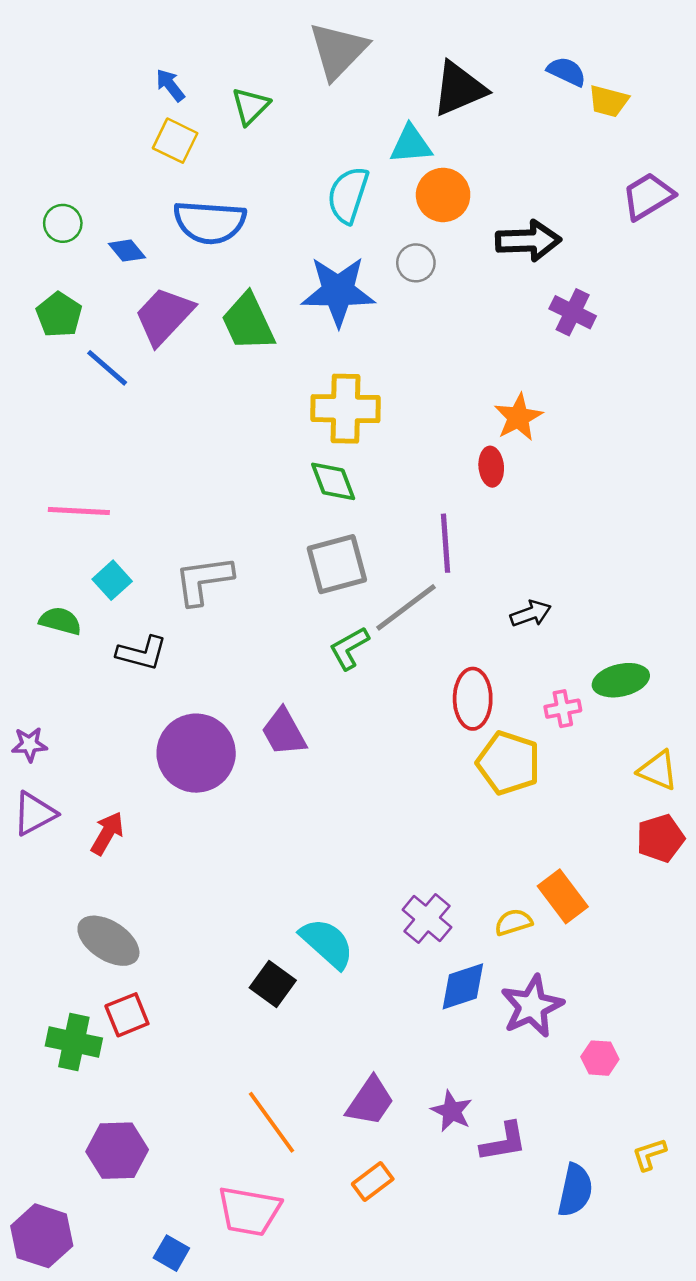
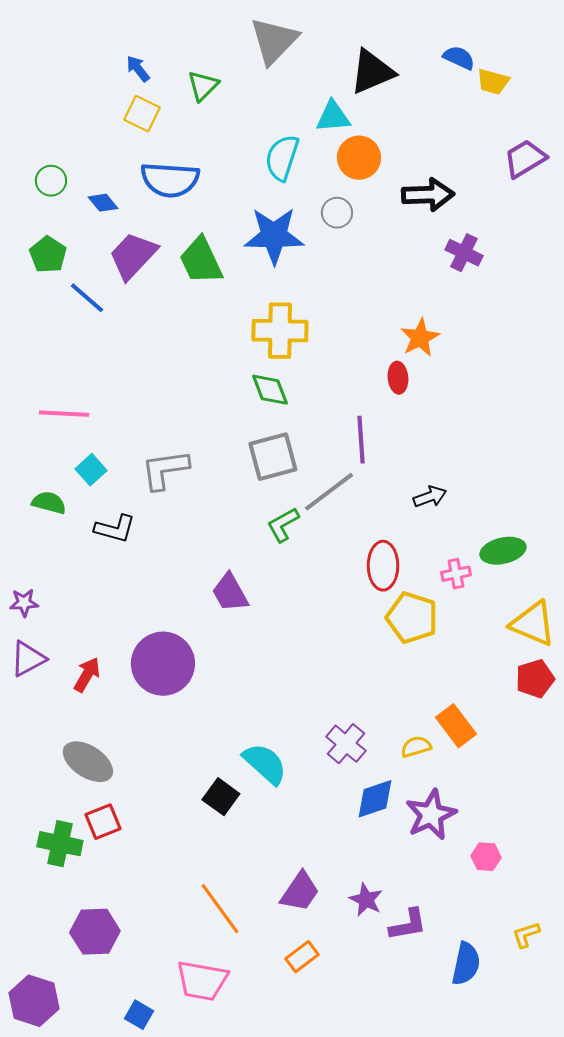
purple circle: (196, 753) -> (163, 664), moved
yellow triangle: (658, 770) -> (533, 624), size x1.4

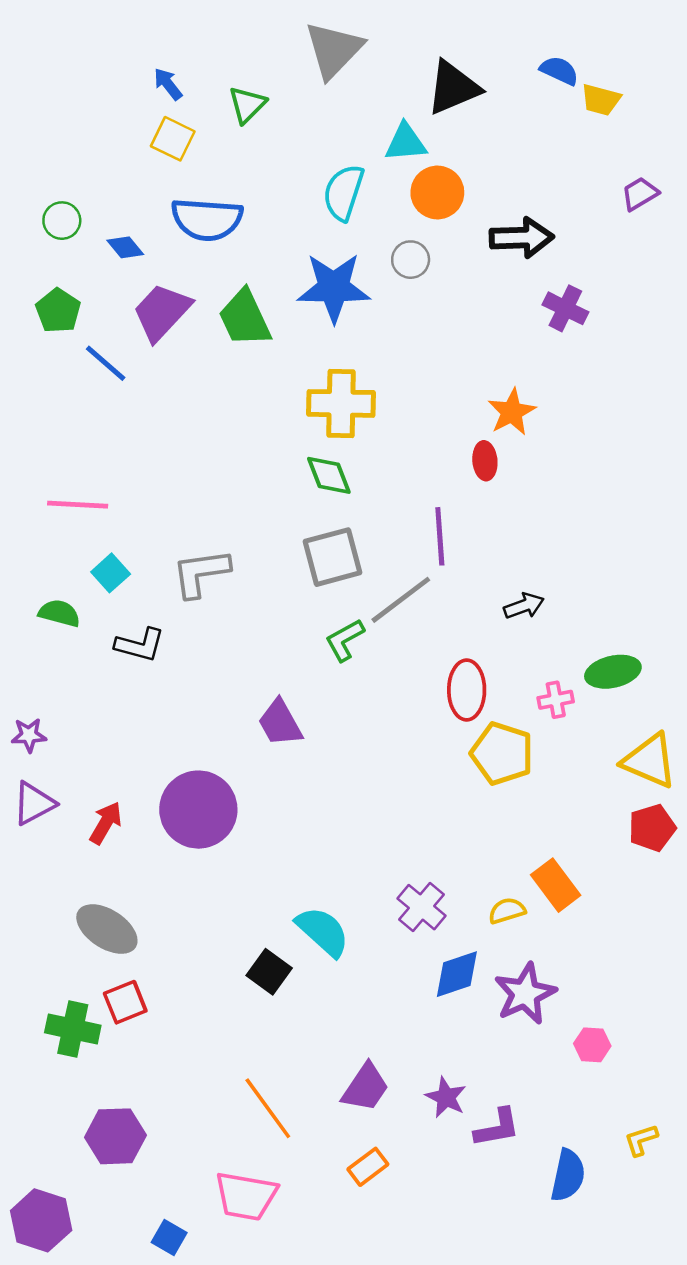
purple trapezoid: (525, 159) -> (640, 194), size x0.7

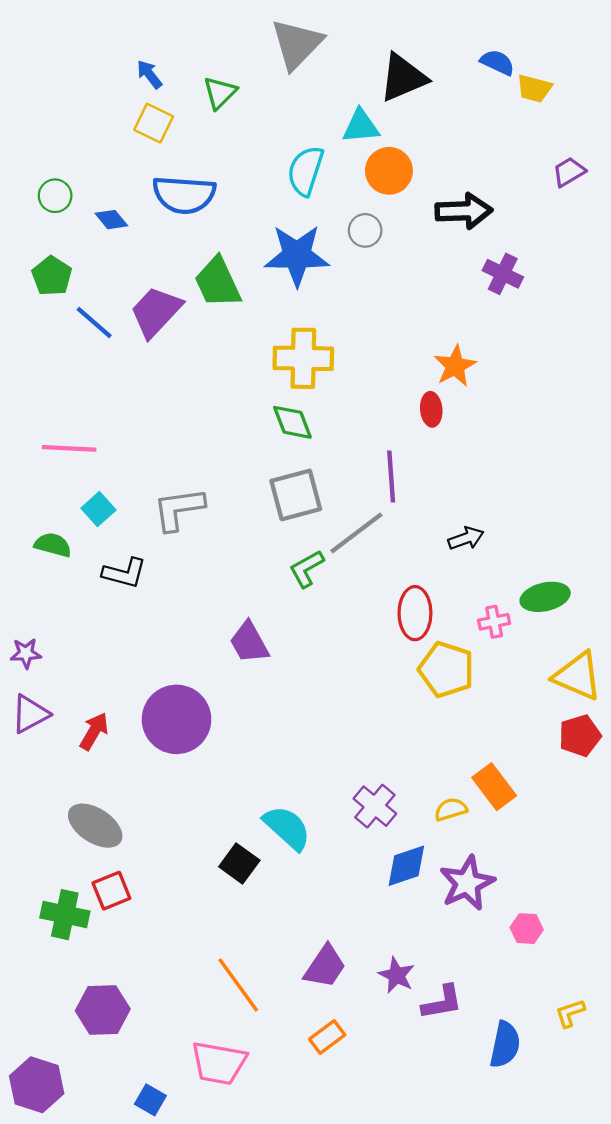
purple trapezoid: (162, 312) -> (156, 312), moved

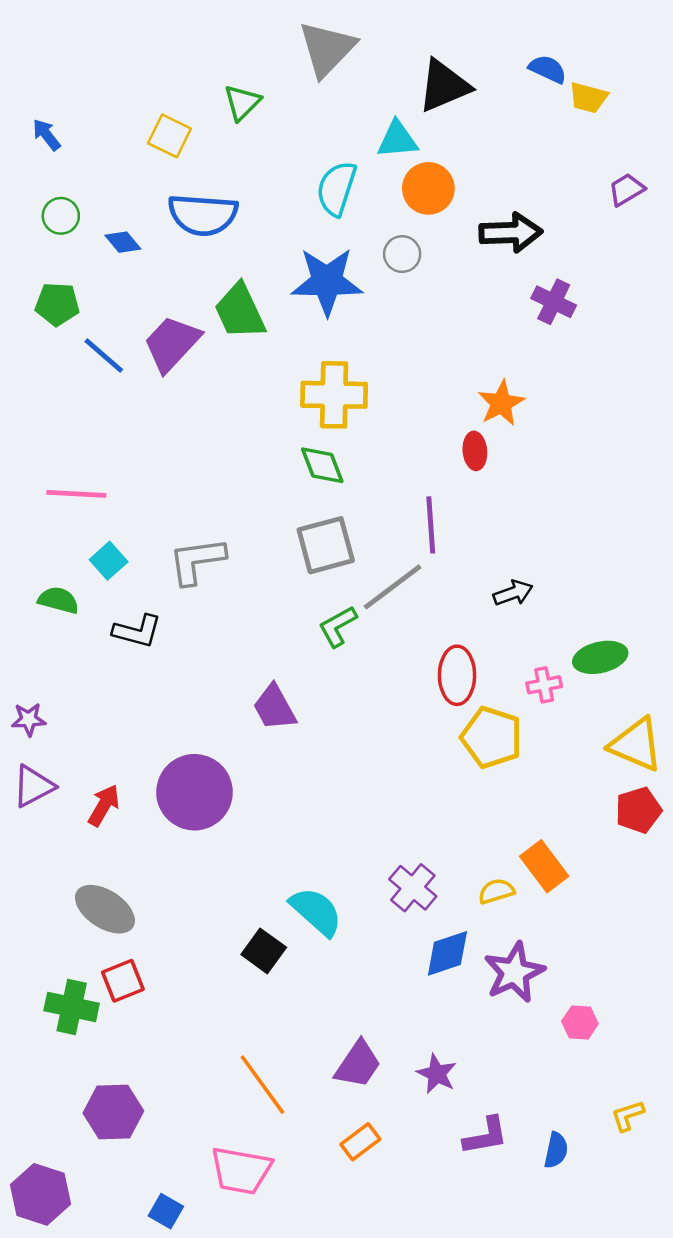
blue arrow: (149, 74) -> (47, 135), moved
green pentagon: (52, 276) -> (57, 304), turned -30
purple L-shape: (442, 1002) -> (486, 1136), moved
blue semicircle: (505, 1045) -> (556, 1150), size x0.7

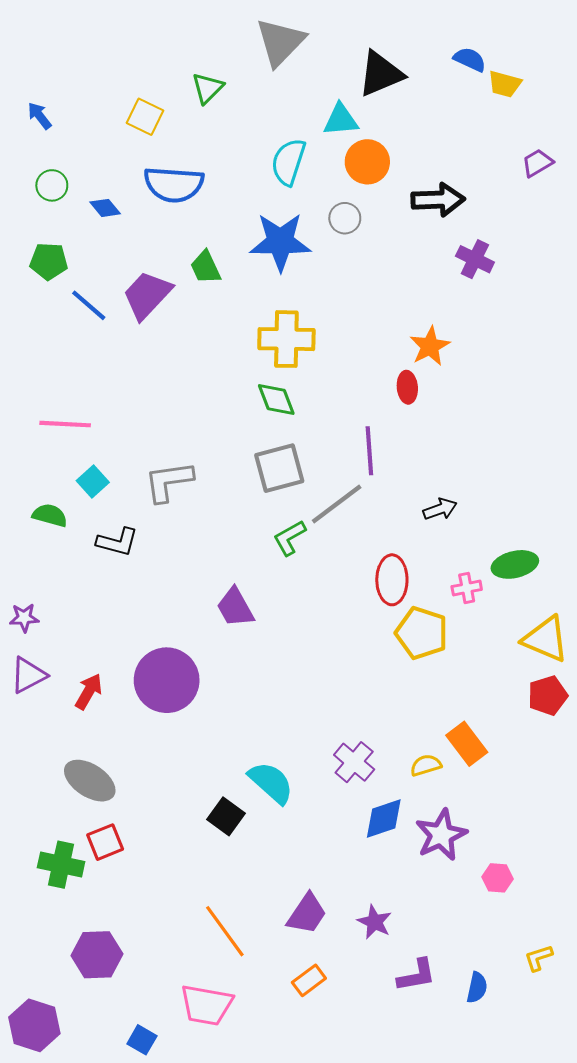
green trapezoid: (240, 311) -> (206, 267), size x0.7

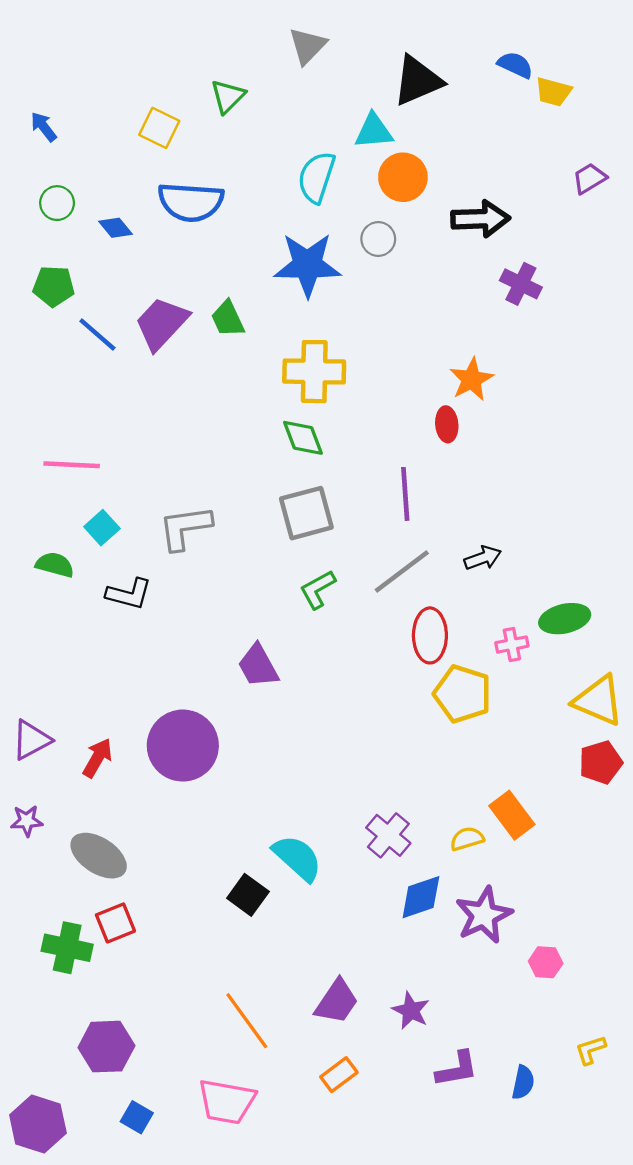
gray triangle: (280, 42) -> (307, 46), size x0.7
green trapezoid: (206, 267) -> (228, 319), moved
gray line: (337, 504) -> (402, 571), moved
purple star: (24, 618) -> (27, 821), moved
blue square: (142, 1040) -> (137, 1117), moved

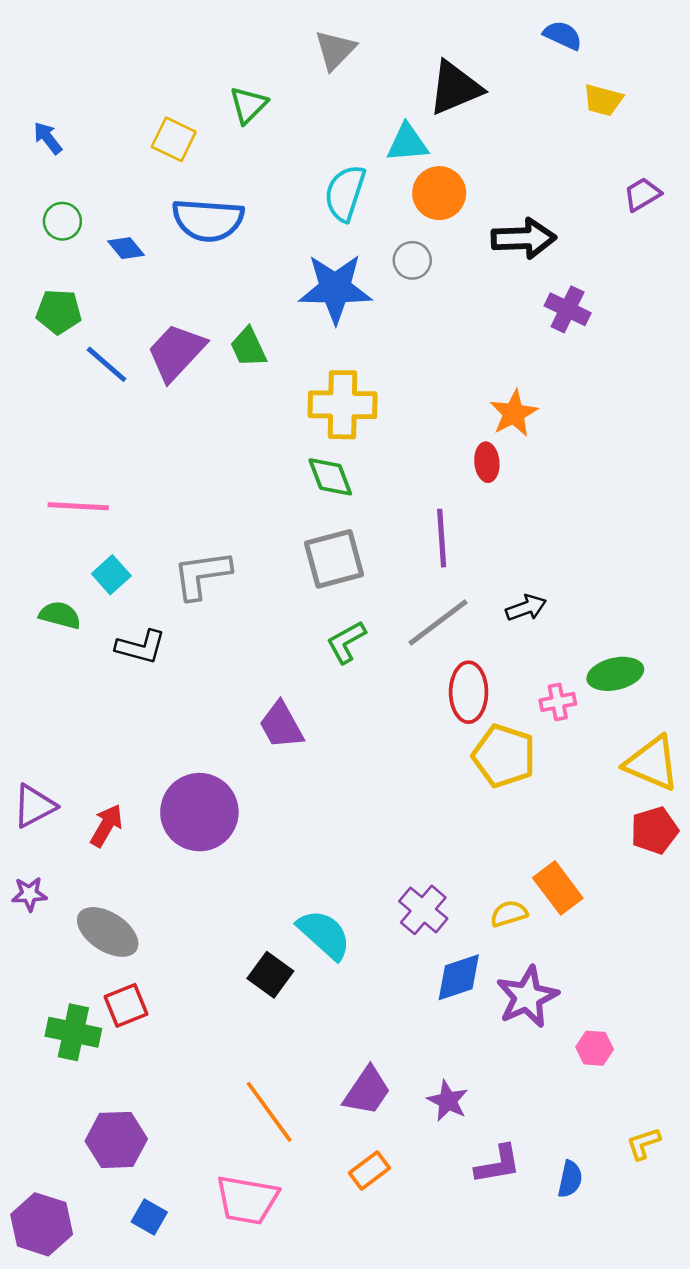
blue semicircle: (515, 65) -> (563, 35), moved

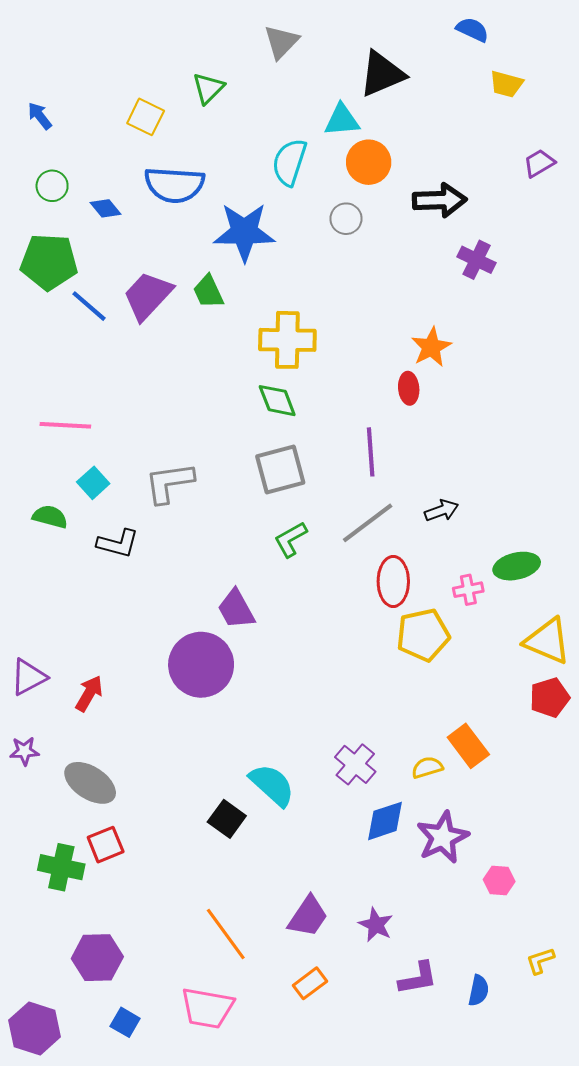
blue star: (335, 289) -> (244, 232), moved
green pentagon: (59, 312) -> (49, 262), size x1.5
yellow pentagon: (504, 756) -> (423, 635), turned -30
purple circle: (199, 812) -> (201, 665), moved

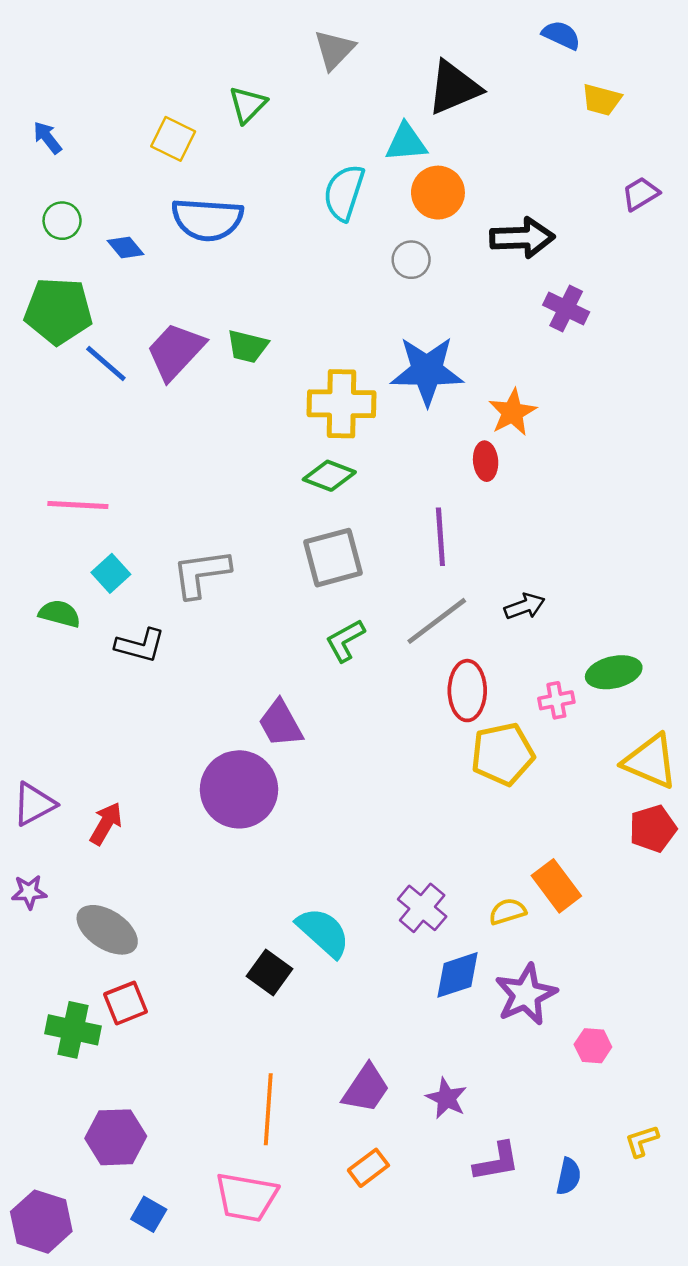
blue star: (244, 232) -> (427, 371), moved
green trapezoid: (208, 292) -> (248, 346), turned -51
green diamond: (277, 401) -> (329, 476), turned -48
orange line: (226, 934) -> (268, 1109), turned 40

